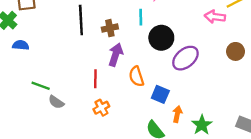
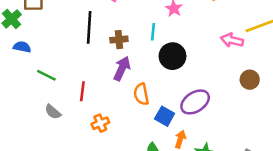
purple ellipse: (185, 58) -> (195, 102), moved
red line: (95, 79) -> (82, 91), moved
green line: (41, 86) -> (46, 75), moved

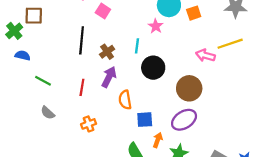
brown cross: (119, 40) -> (107, 52), turned -32
brown circle: (250, 80) -> (189, 88), moved, size x1.5
red line: (82, 91) -> (82, 87), moved
purple ellipse: (195, 102) -> (184, 120), moved
blue square: (165, 116) -> (145, 120), turned -35

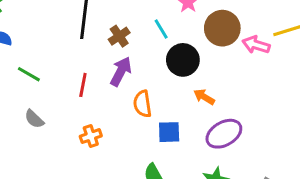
cyan line: (137, 46) -> (161, 29), turned -40
brown circle: (189, 88) -> (222, 28), moved
orange arrow: (158, 140) -> (204, 97), moved, turned -80

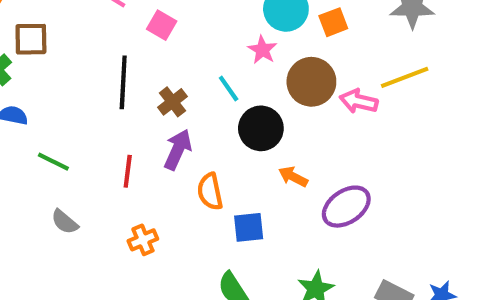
purple ellipse: (224, 134) -> (346, 207), moved

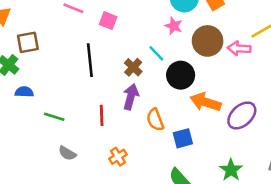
brown cross: (172, 102) -> (133, 67), moved
orange arrow: (293, 177) -> (206, 102), size x1.6

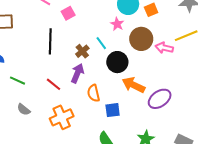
pink square: (108, 21) -> (68, 13), turned 32
red line: (102, 115) -> (53, 84), turned -56
orange cross: (118, 157) -> (62, 117), size x1.6

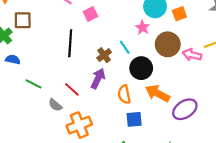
orange semicircle: (94, 93) -> (124, 94), moved
gray semicircle: (24, 110) -> (55, 105), moved

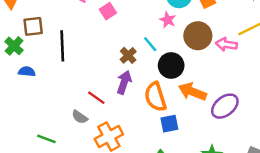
black line: (70, 43) -> (62, 46), moved
green line: (33, 84) -> (46, 139), moved
orange semicircle: (124, 94) -> (155, 97), size x1.4

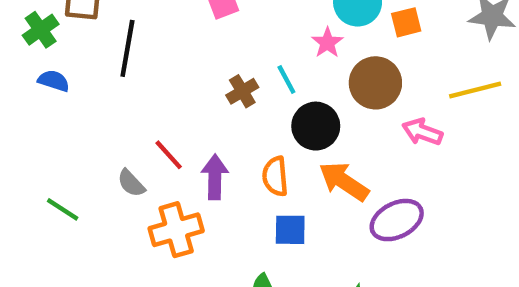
pink arrow: (226, 44) -> (422, 132), moved
purple arrow: (124, 82) -> (215, 177), moved, turned -30
orange semicircle: (155, 97) -> (275, 176), size x0.7

